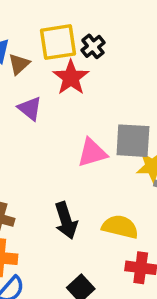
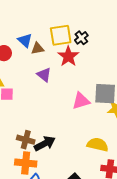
brown triangle: (19, 64) -> (38, 48), turned 32
black arrow: (66, 220) -> (45, 144), moved, turned -100

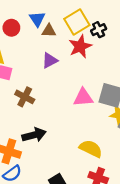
yellow square: (61, 35) -> (77, 22), turned -35
purple triangle: (44, 75) -> (50, 60), turned 42
brown cross: (26, 140) -> (25, 97), moved

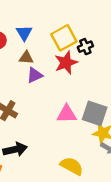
brown triangle: (49, 31) -> (26, 58), moved

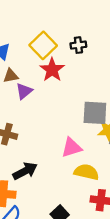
black cross: (85, 47) -> (78, 45), moved, turned 32
pink triangle: (67, 114) -> (72, 148), moved

